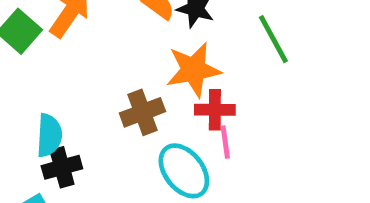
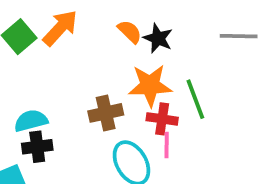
green line: (273, 39) -> (195, 99), moved
cyan semicircle: (49, 135) -> (31, 121), turned -116

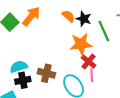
green line: (195, 99) -> (104, 31), moved
brown cross: (106, 113) -> (46, 73), moved, turned 30
red cross: (162, 119) -> (88, 62), turned 35

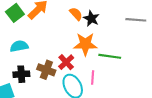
green line: (104, 31) -> (110, 56), moved, turned -65
red cross: (88, 62) -> (66, 62), moved
cyan semicircle: (19, 67) -> (19, 46), moved

